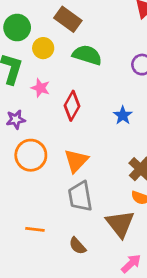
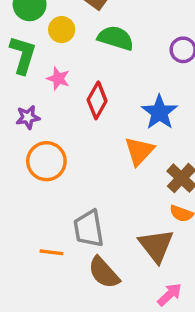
blue star: (123, 115) -> (159, 112), size x1.5
orange triangle: (76, 161) -> (139, 151), moved
gray trapezoid: (80, 196) -> (89, 229), moved
brown semicircle: (78, 246) -> (104, 273), size x1.5

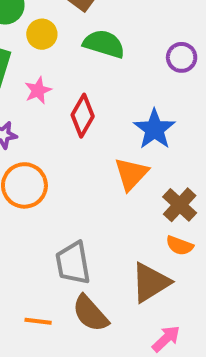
pink star: (58, 79) -> (38, 90), turned 30
brown triangle: (156, 246) -> (151, 282), turned 36
orange line: (51, 252) -> (38, 321), moved

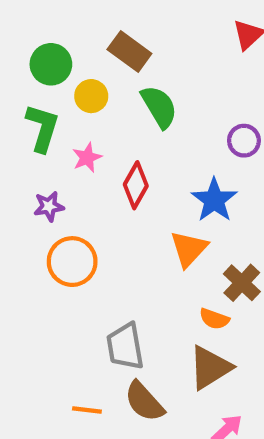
green semicircle: (104, 44) -> (159, 107), turned 42
purple circle: (182, 57) -> (244, 141), moved
orange semicircle: (180, 246) -> (214, 319), moved

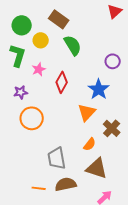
orange semicircle: (214, 319) -> (90, 144), moved, turned -72
brown triangle: (210, 368) -> (97, 168), turned 50
brown semicircle: (144, 402) -> (66, 184), turned 120

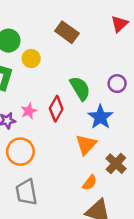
brown rectangle: (59, 19) -> (67, 32), moved
green semicircle: (73, 45) -> (80, 88), moved
pink star: (39, 69) -> (29, 111), moved
gray trapezoid: (57, 158) -> (26, 192), moved

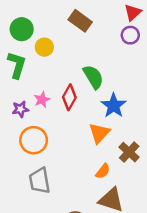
purple circle: (117, 84) -> (130, 35), moved

